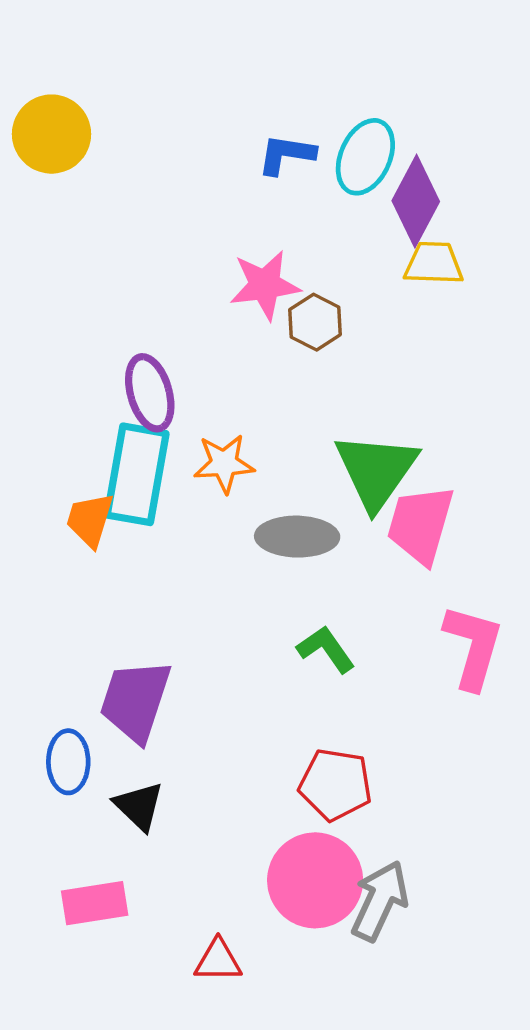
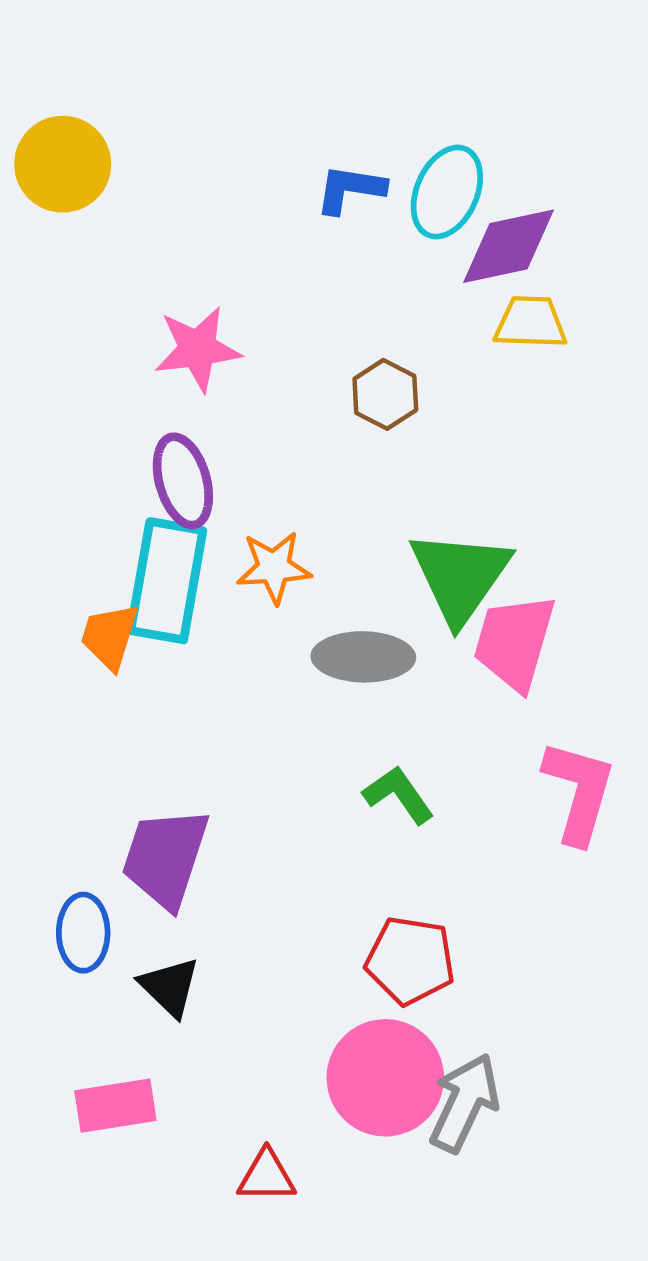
purple diamond: (416, 201) -> (508, 246), turned 50
pink star: (265, 285) -> (198, 349), moved

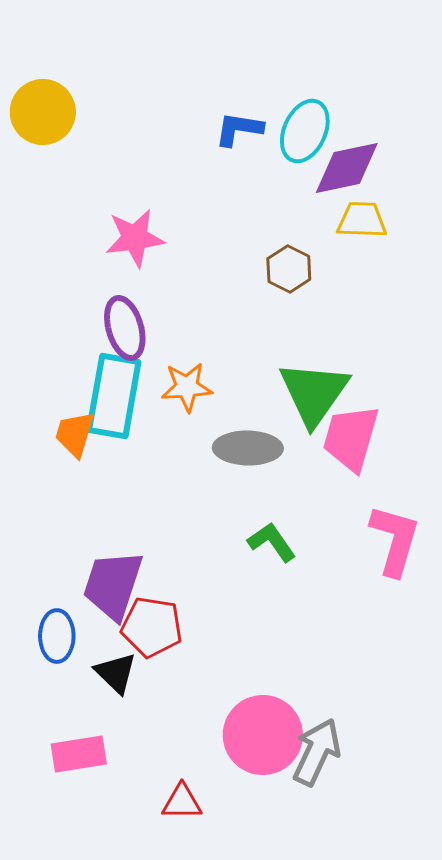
brown hexagon: (385, 394) -> (289, 269), moved
red pentagon: (410, 960) -> (152, 627), moved

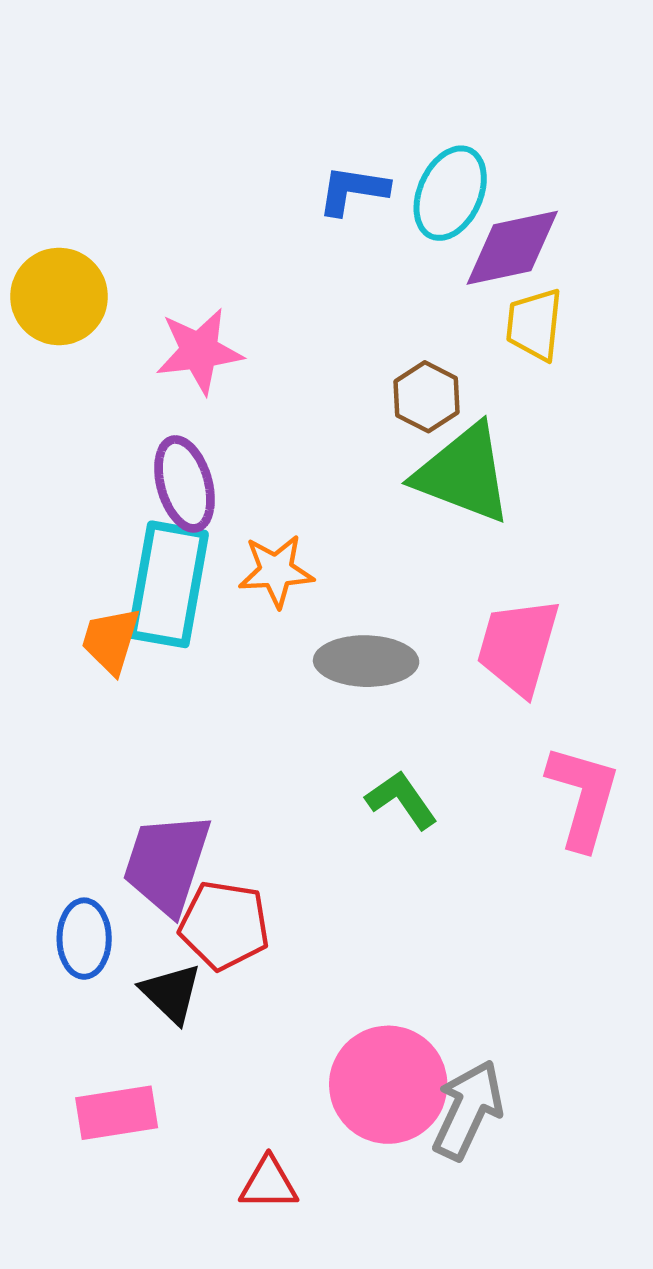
yellow circle: (43, 112) -> (59, 296), moved
yellow trapezoid: (362, 220) -> (534, 325), turned -86
green triangle: (314, 393) -> (463, 474), moved, turned -44

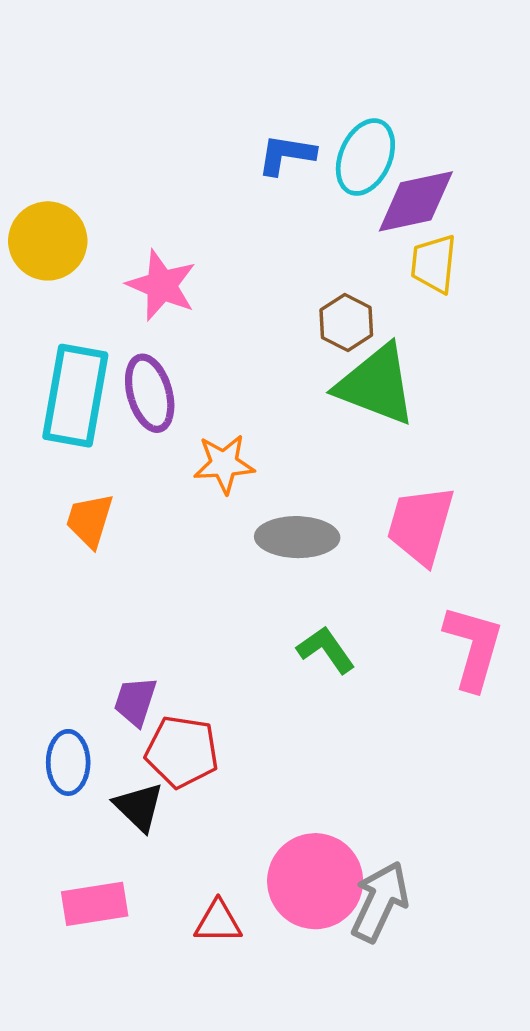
pink star: (199, 351) -> (162, 285), turned 30
cyan rectangle: (168, 584) -> (75, 396), moved
purple trapezoid: (167, 863) -> (135, 701), size x0.6
red triangle: (269, 1184) -> (218, 922), moved

